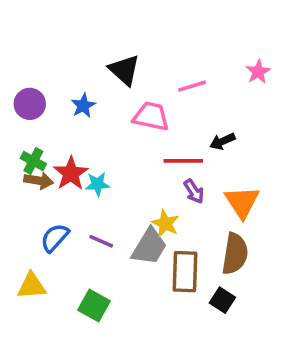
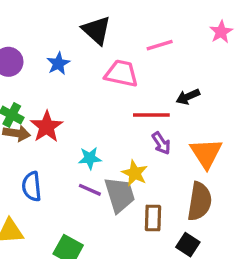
cyan star: (98, 184) -> (90, 158), moved
blue semicircle: (55, 238) -> (32, 186), turned -48
purple line: (101, 241) -> (90, 190), moved
gray trapezoid: (149, 247) -> (120, 195), turned -48
brown rectangle: (185, 272) -> (153, 218), size x0.7

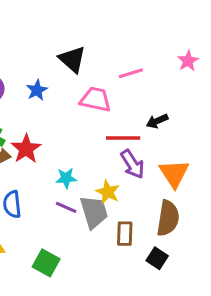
purple arrow: (161, 143) -> (132, 164), size x1.4

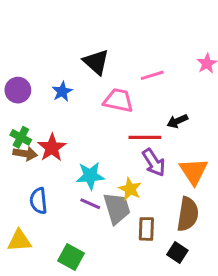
cyan star: (66, 178) -> (90, 176), size x1.4

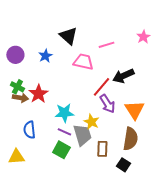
black arrow: (177, 121) -> (123, 76), size x1.5
red line: (145, 137) -> (101, 87), turned -50
green square: (71, 257) -> (61, 150), moved

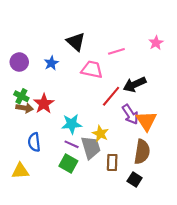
purple arrow: (107, 104) -> (130, 114), moved

